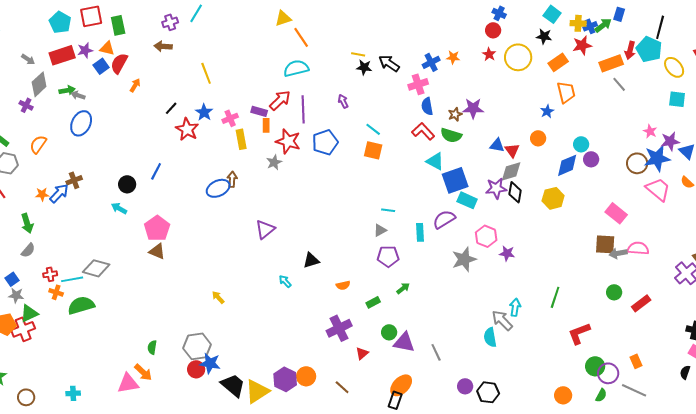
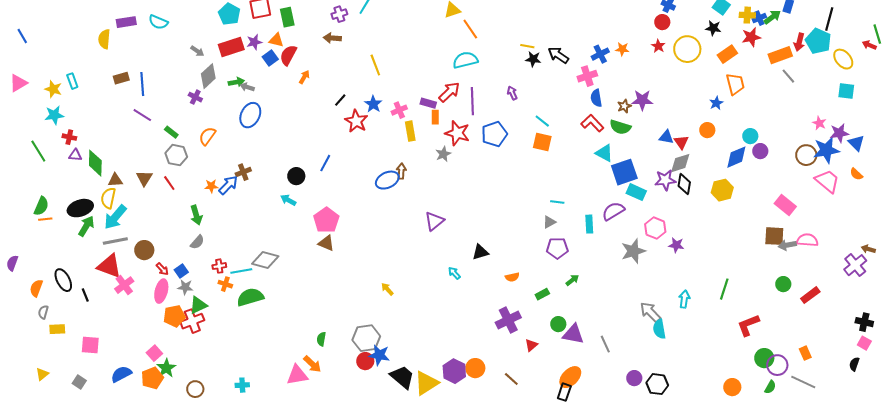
gray arrow: (502, 320) -> (650, 312), moved

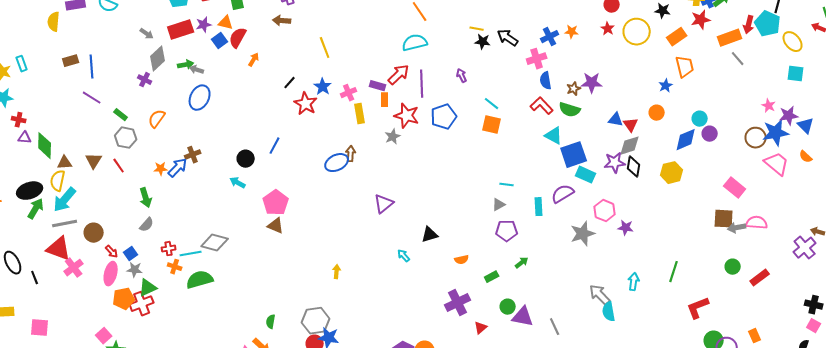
yellow arrow: (387, 289) -> (337, 272), turned 48

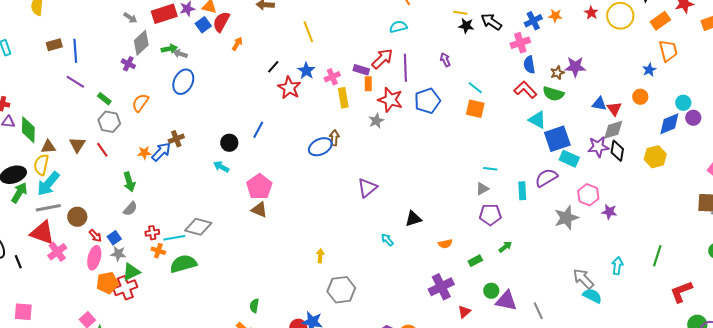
cyan semicircle: (415, 43) -> (398, 27), size x0.7
cyan semicircle: (609, 312) -> (592, 296), turned 126
gray hexagon: (316, 321) -> (341, 290), moved

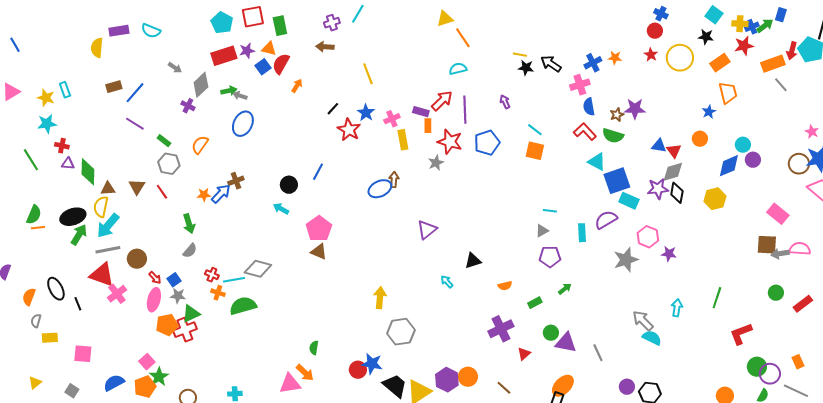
gray arrow: (130, 18) -> (175, 68), moved
blue line: (75, 51) -> (135, 93), turned 45
red cross: (152, 233) -> (212, 275), turned 32
yellow arrow: (320, 256) -> (380, 298), size x1.5

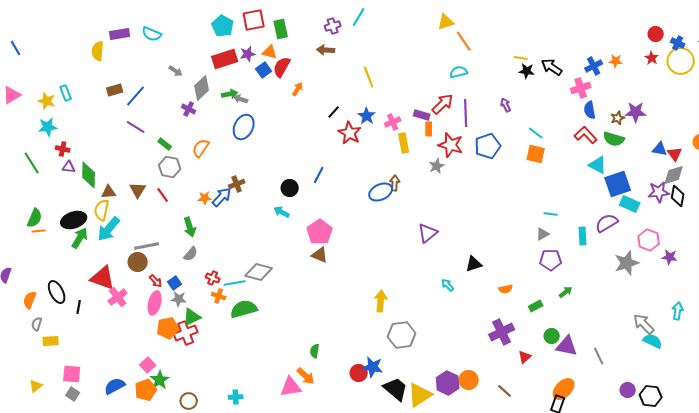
blue cross: (661, 14) -> (678, 43), moved
gray line: (108, 250) -> (147, 246), moved
black line: (78, 304) -> (79, 307), turned 32
pink square: (83, 354) -> (72, 374), moved

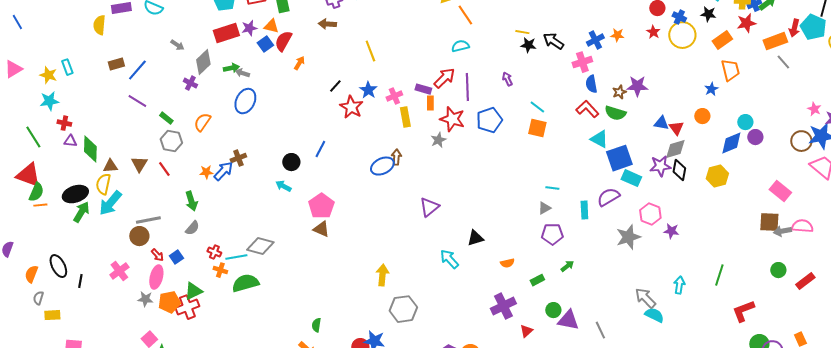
red triangle: (103, 278) -> (28, 175), moved
cyan arrow: (448, 285) -> (449, 259), size x1.5
gray star: (179, 299) -> (145, 299), moved

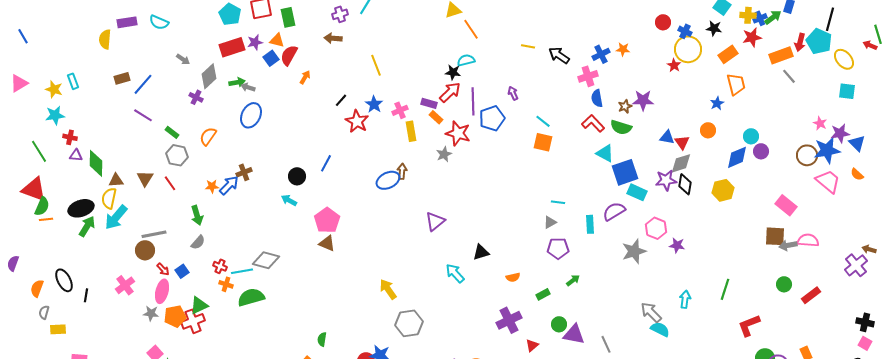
red star: (653, 32) -> (674, 65), moved
black star: (528, 45) -> (453, 72), moved
orange rectangle: (430, 103) -> (436, 117), turned -48
blue pentagon: (489, 120) -> (492, 118), moved
yellow arrow: (382, 275) -> (388, 289), turned -40

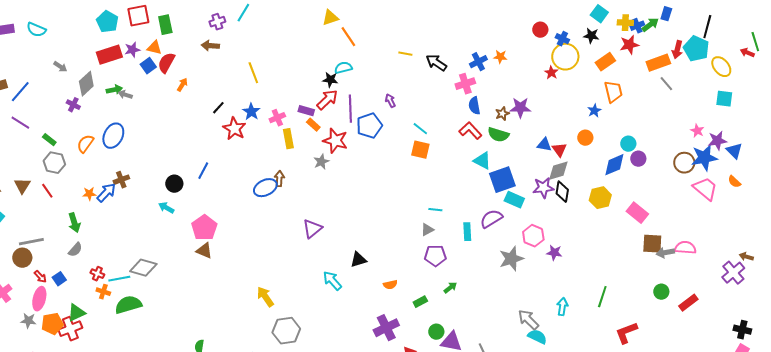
blue ellipse: (251, 115) -> (113, 136), moved
pink rectangle: (786, 205) -> (637, 213), moved

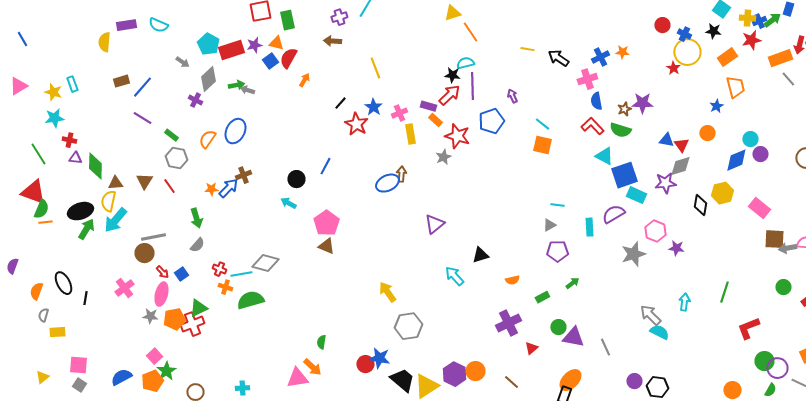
cyan pentagon: (107, 22) -> (208, 44), moved
purple line: (350, 109) -> (472, 86), moved
black diamond: (562, 192) -> (700, 205), moved

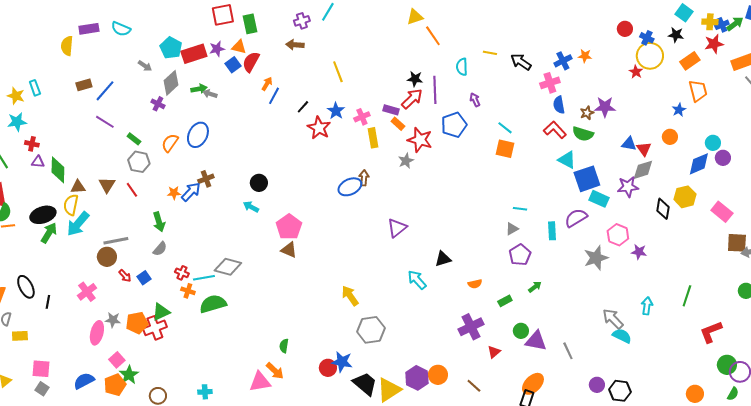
cyan semicircle: (465, 63) -> (462, 67), moved, turned -78
blue line: (325, 166) -> (274, 96), moved
purple pentagon: (557, 251) -> (520, 255), turned -30
pink ellipse: (161, 294) -> (97, 333), moved

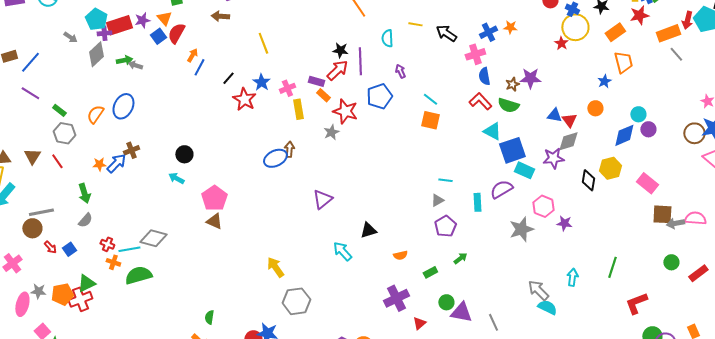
orange triangle: (239, 47) -> (164, 18), turned 35
purple cross: (158, 104) -> (104, 33), moved, turned -32

